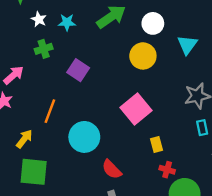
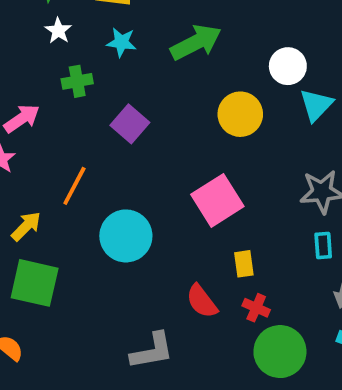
white star: (39, 19) -> (58, 31), moved
white circle: (153, 23) -> (288, 66), moved
red semicircle: (112, 169) -> (202, 301), moved

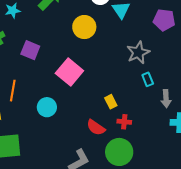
pink square: (217, 200) -> (69, 72), moved
cyan circle: (126, 236) -> (47, 107), size x0.7
green circle: (280, 352) -> (119, 152), moved

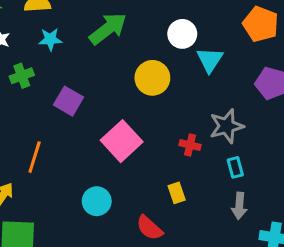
gray arrow: (166, 99) -> (239, 206), moved
cyan circle: (47, 107) -> (97, 201), moved
red cross: (124, 122) -> (190, 145), moved

